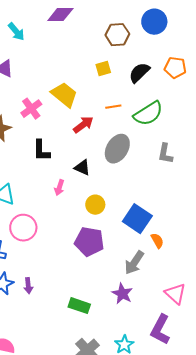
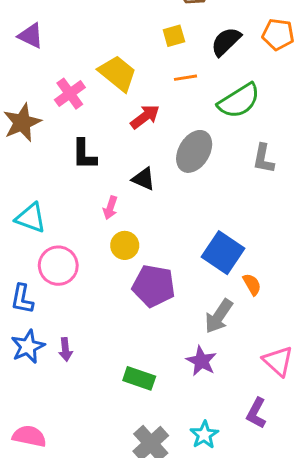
orange line: (113, 107) -> (185, 78), moved
yellow circle: (95, 205) -> (125, 245), moved
purple L-shape: (160, 330) -> (256, 413), size x0.7

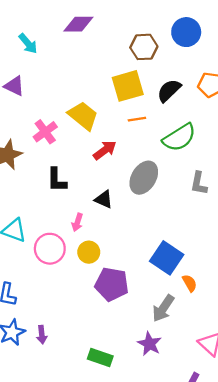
yellow square: (174, 36) -> (128, 86), size x1.8
pink circle: (58, 266) -> (50, 249), moved

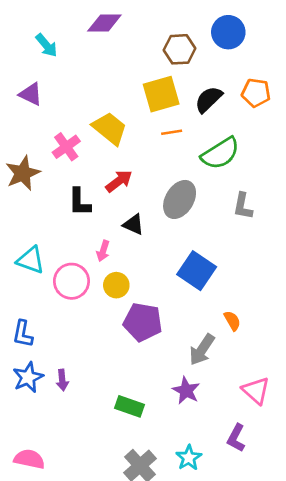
red arrow: (105, 150) -> (119, 181), moved
blue square: (167, 258) -> (197, 271), moved

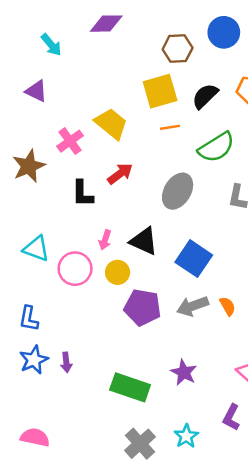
black triangle: (133, 225) -> (144, 241), moved, size x1.4
gray arrow: (202, 350) -> (193, 306), moved, turned 36
green rectangle: (129, 406) -> (130, 387), size x1.4

